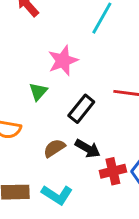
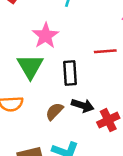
green triangle: (38, 91) -> (30, 66), size x1.6
black rectangle: (81, 109) -> (70, 73), turned -30

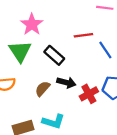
black rectangle: (70, 73) -> (54, 55), turned -42

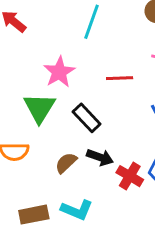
red line: (83, 35) -> (120, 78), moved
red cross: (89, 94) -> (130, 176), turned -36

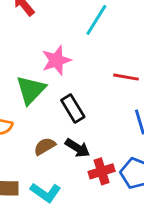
red line: (120, 78) -> (126, 77), moved
red cross: (130, 176) -> (102, 171), turned 30

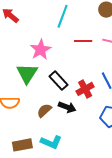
red line: (126, 77) -> (83, 41), moved
red cross: (102, 171) -> (85, 89), moved

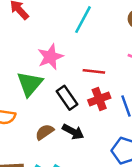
red line: (83, 41) -> (94, 71), moved
red cross: (85, 89) -> (99, 99), moved

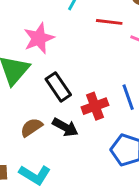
red line: (94, 71) -> (109, 22), moved
red cross: (99, 99) -> (95, 106), moved

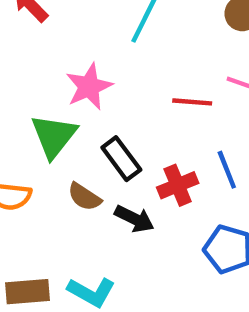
red line: (109, 22) -> (192, 102), moved
brown semicircle: (31, 127) -> (84, 197), moved, turned -110

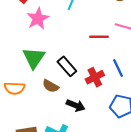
pink star: (89, 87) -> (38, 18), moved
black arrow: (134, 219) -> (76, 105), moved

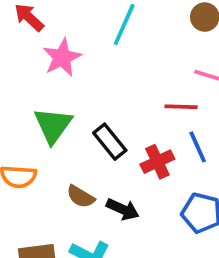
red line: (99, 37) -> (181, 107), moved
brown semicircle: (51, 86) -> (81, 197), moved

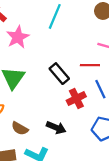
black rectangle: (110, 142) -> (59, 74), moved
brown semicircle: (81, 197) -> (20, 128), moved

